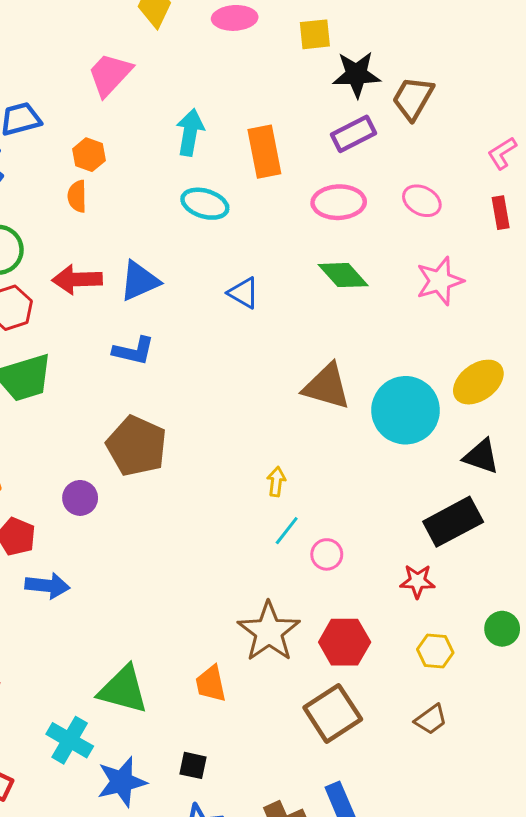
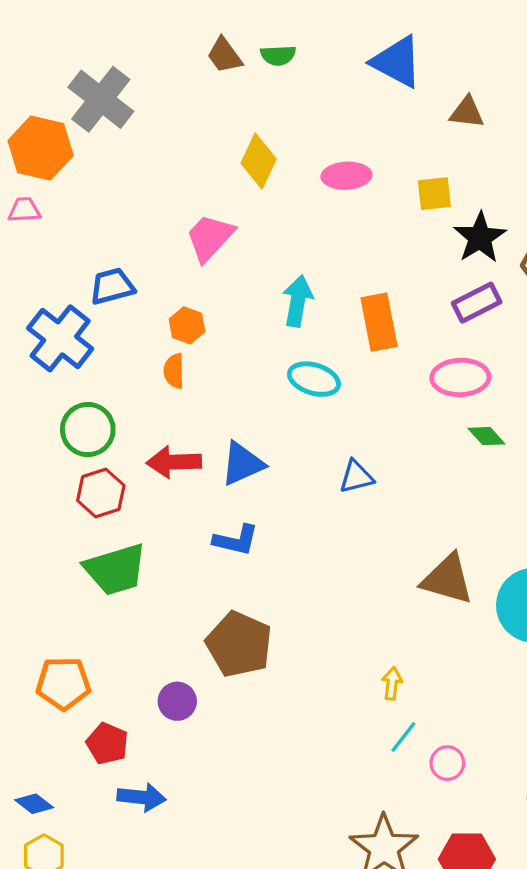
black star: (356, 74) -> (480, 238), turned -30
green diamond: (343, 275) -> (486, 436), moved, size x0.7
blue triangle: (244, 293) -> (356, 477), turned -44

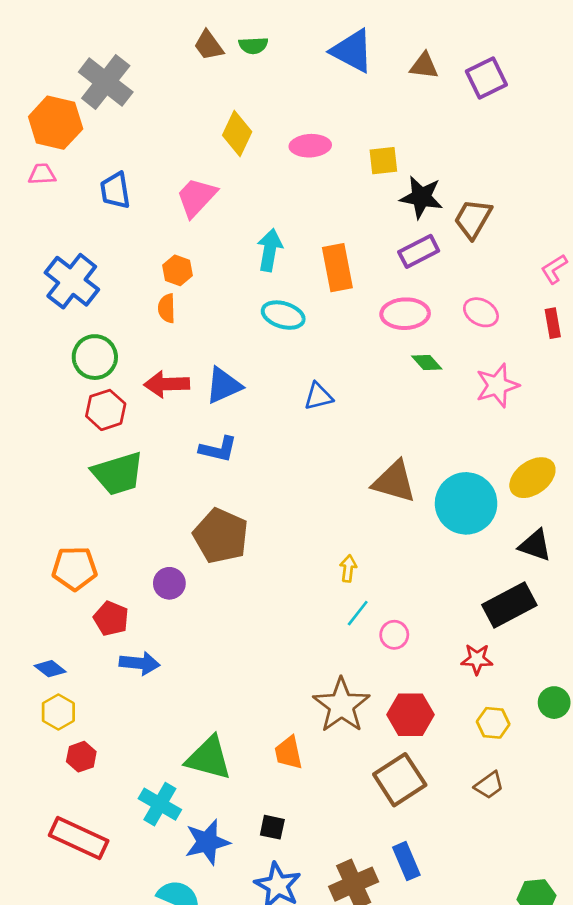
brown triangle: (467, 112) -> (424, 66), moved
black star: (480, 238) -> (421, 197), turned -30
blue trapezoid: (112, 286) -> (115, 190), moved, turned -84

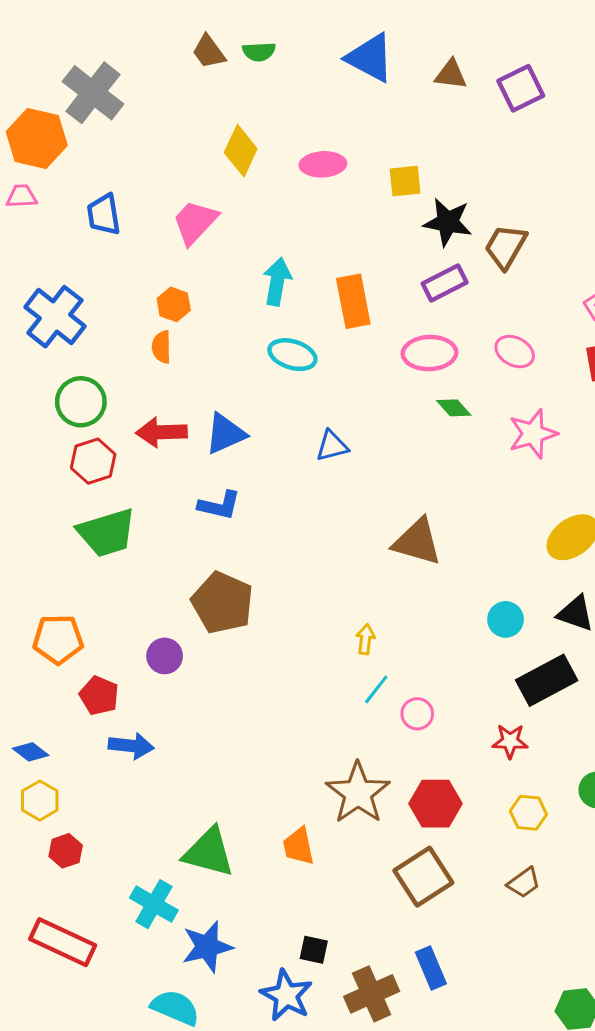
cyan circle: (466, 503) -> (506, 619), moved, size x0.5
black square: (272, 827) -> (314, 950), moved

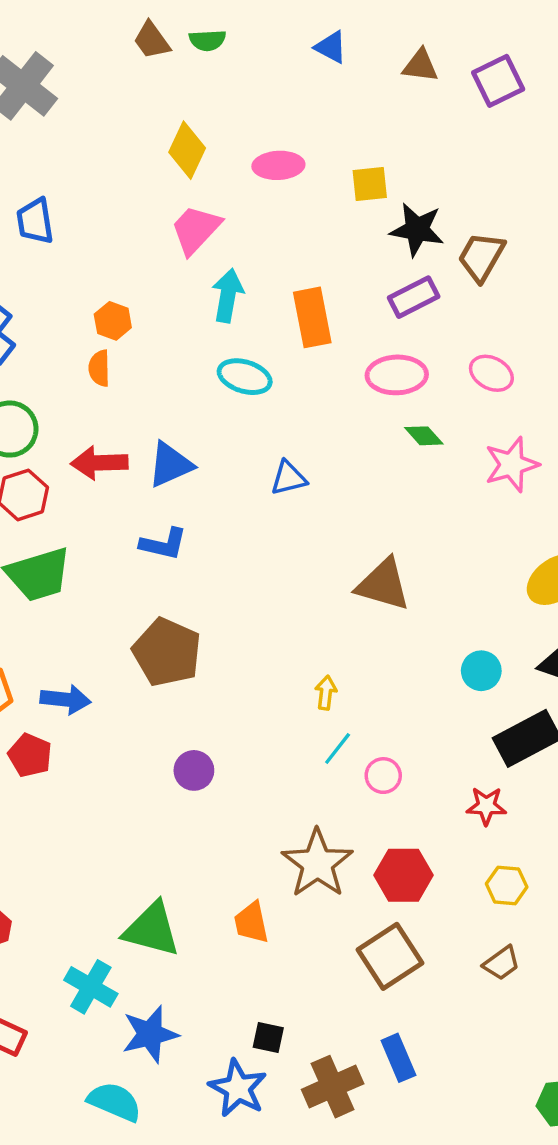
blue triangle: (370, 58) -> (331, 47), size x0.6
pink trapezoid: (195, 222) -> (196, 230), moved
purple circle: (165, 656) -> (194, 770), moved
blue arrow: (131, 746) -> (65, 699), moved

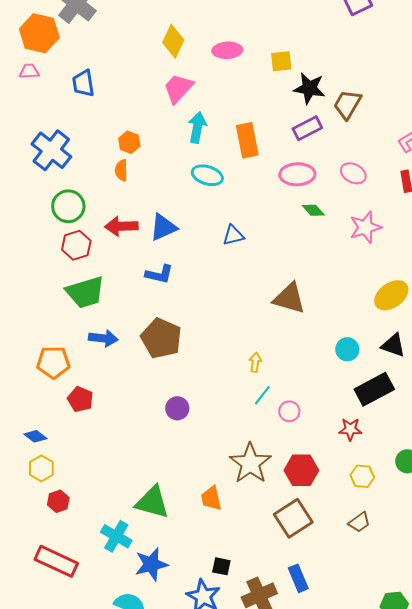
blue arrow: (65, 699) -> (103, 338), moved

